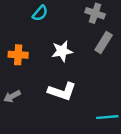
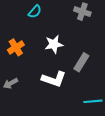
gray rectangle: (104, 43) -> (81, 62), moved
orange cross: (18, 55) -> (16, 47), turned -35

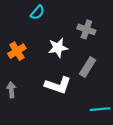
gray cross: (82, 12) -> (86, 29), moved
gray arrow: (11, 83) -> (11, 90), turned 112

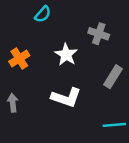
white star: (58, 48) -> (66, 55), turned -30
gray rectangle: (88, 67) -> (113, 77), moved

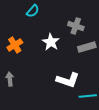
gray rectangle: (113, 77) -> (87, 47), moved, turned 42
white L-shape: (66, 98) -> (68, 80), moved

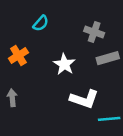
cyan semicircle: (33, 11) -> (41, 23), moved
white star: (51, 42) -> (64, 64), moved

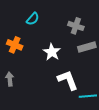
orange cross: (18, 56) -> (15, 45), turned -35
white L-shape: (84, 99) -> (68, 80), turned -130

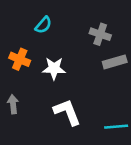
white star: (52, 52) -> (54, 69), moved, turned -30
white L-shape: (68, 80) -> (67, 112), moved

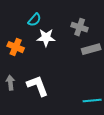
white star: (54, 69) -> (46, 38), moved
white L-shape: (67, 112) -> (38, 86), moved

